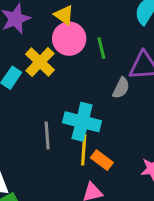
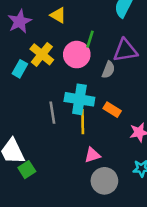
pink circle: (69, 39) -> (77, 55), moved
green line: (101, 48) -> (90, 39), turned 35
orange rectangle: (102, 160) -> (112, 110), moved

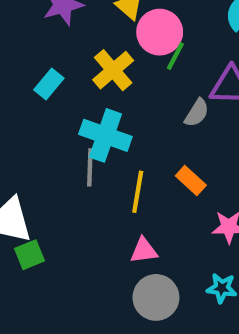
yellow cross: (42, 54) -> (113, 70), moved
pink circle: (77, 55) -> (160, 32), moved
cyan cross: (79, 99) -> (105, 135), moved

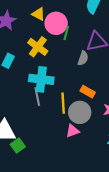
gray circle: (156, 297) -> (80, 112), moved

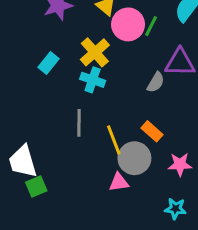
green line: (66, 33) -> (151, 26), moved
cyan cross: (41, 79) -> (93, 80), moved, size x0.7
yellow line: (63, 103) -> (114, 140), turned -30

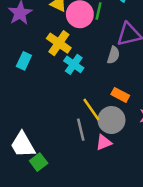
cyan cross: (93, 80) -> (74, 64), moved, turned 30
gray line: (79, 123) -> (81, 130), moved

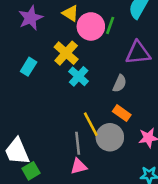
gray semicircle: (113, 55) -> (120, 83), moved
pink triangle: (104, 142) -> (79, 166), moved

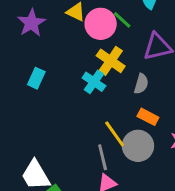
green line: (110, 25) -> (122, 20), turned -60
yellow cross: (66, 53) -> (111, 61), moved

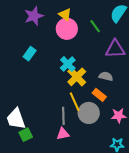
pink circle: (101, 24) -> (67, 29), moved
yellow cross: (111, 61) -> (77, 77), moved
gray semicircle: (141, 84) -> (106, 76), moved, turned -104

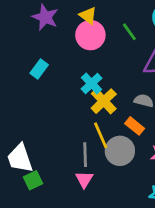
purple star: (34, 16) -> (45, 17), turned -30
pink triangle: (63, 134) -> (84, 179), turned -48

